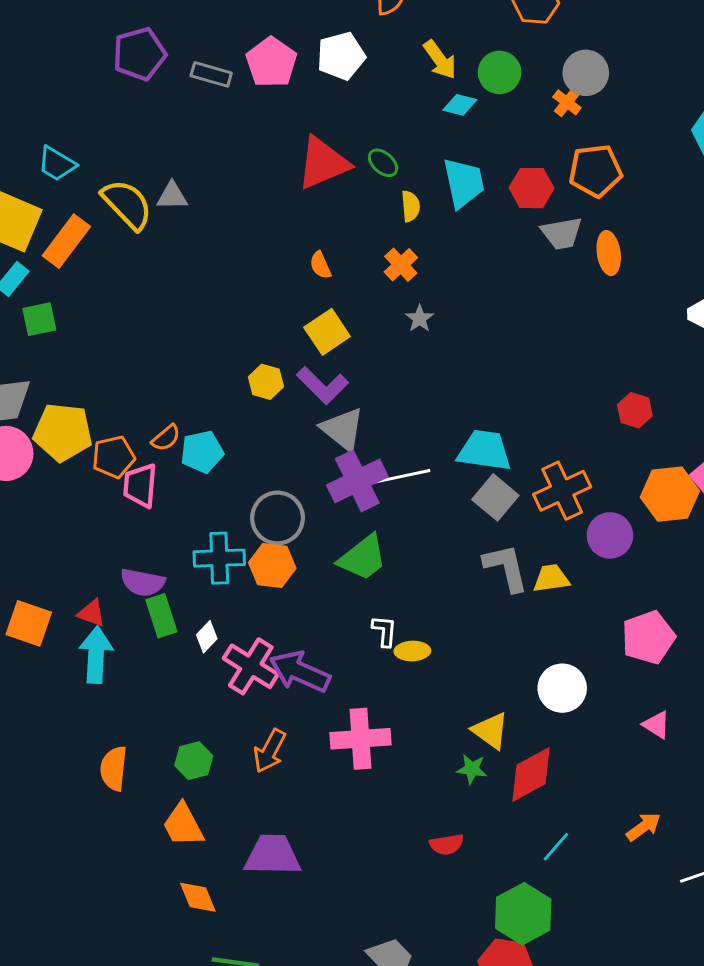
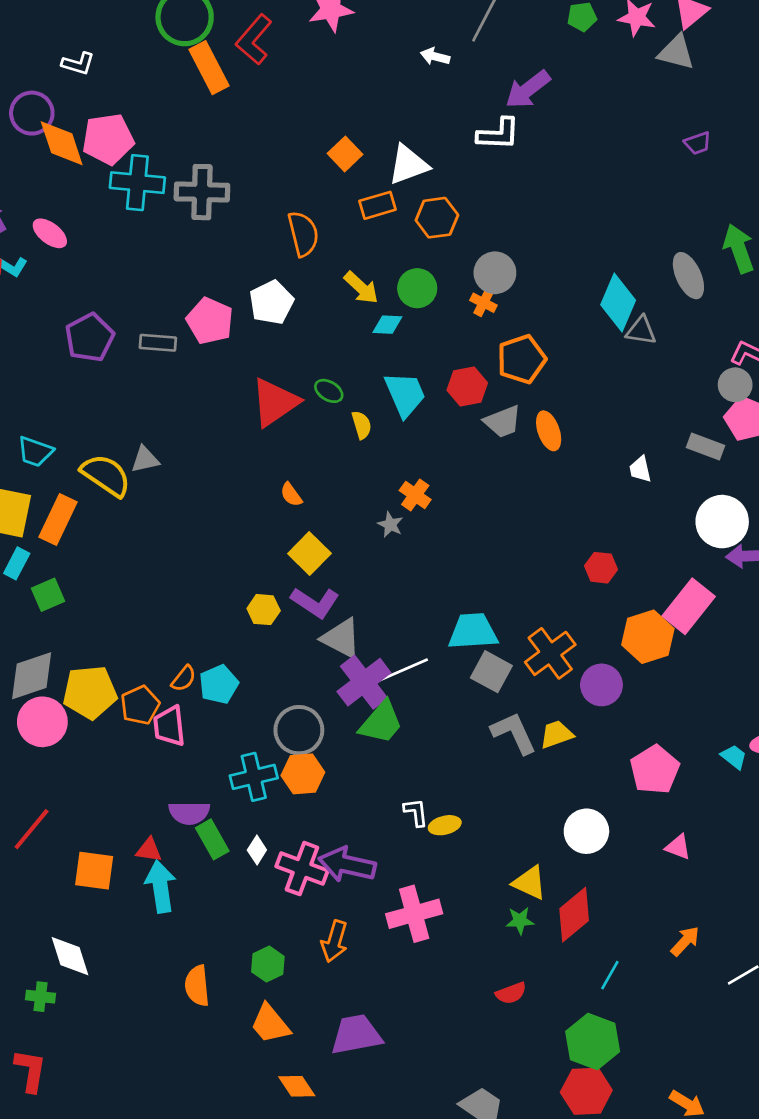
orange cross: (401, 265) -> (415, 495), moved
green trapezoid: (363, 558) -> (381, 722), moved

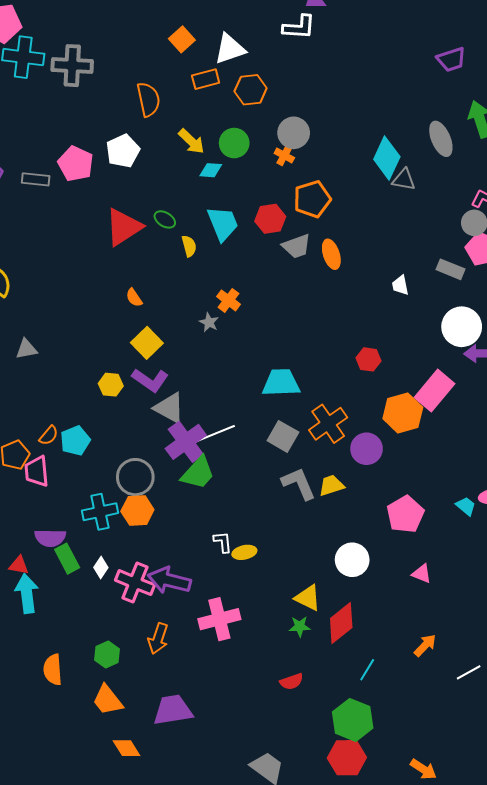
purple trapezoid: (698, 143) -> (451, 59), moved, size x1.4
gray triangle: (145, 460) -> (26, 349), moved
cyan trapezoid: (473, 631) -> (281, 383), moved

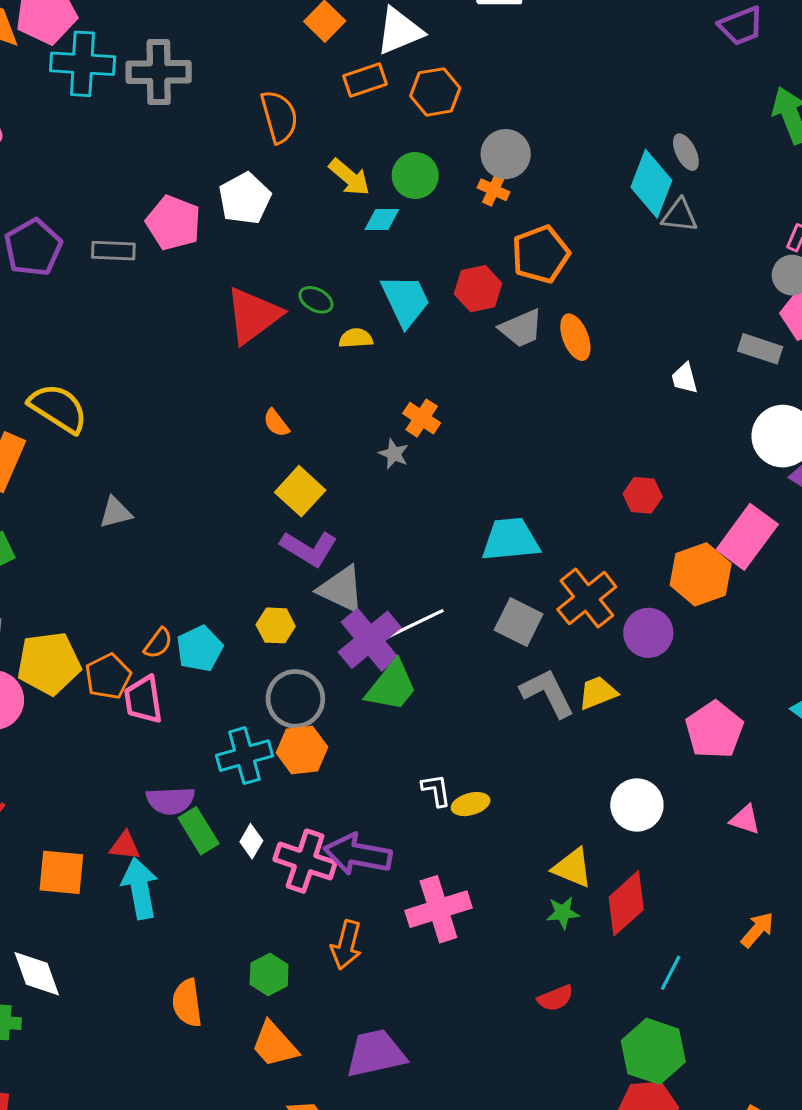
gray ellipse: (441, 139) -> (686, 152), moved, size x0.7
yellow semicircle: (189, 246) -> (356, 338), turned -75
yellow hexagon: (111, 385) -> (276, 625), moved

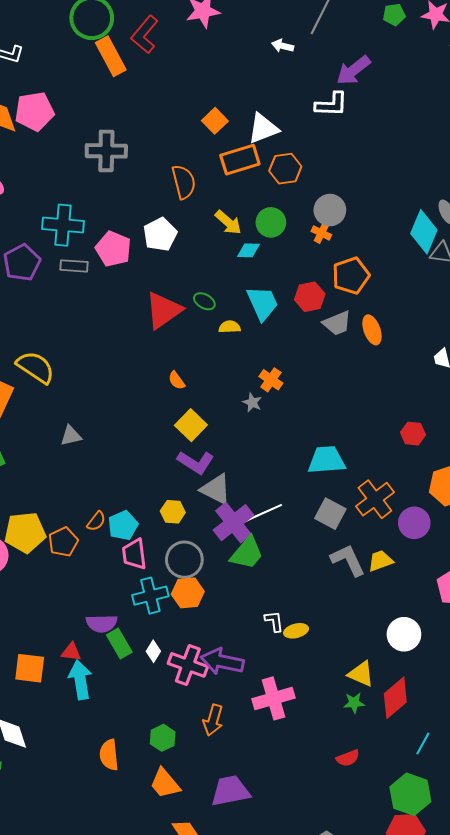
cyan cross: (83, 64) -> (63, 225), moved
orange rectangle: (365, 80) -> (240, 160), size x1.4
pink trapezoid: (143, 700) -> (134, 554), moved

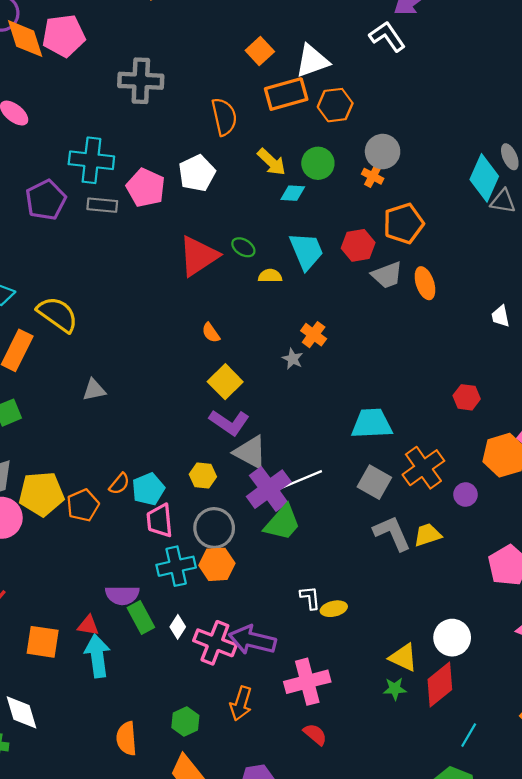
white L-shape: (331, 104) -> (387, 36), turned -128
purple circle: (414, 523) -> (465, 495), size x0.7
white circle: (404, 634) -> (452, 638), moved
red semicircle: (348, 758) -> (315, 734), moved, turned -120

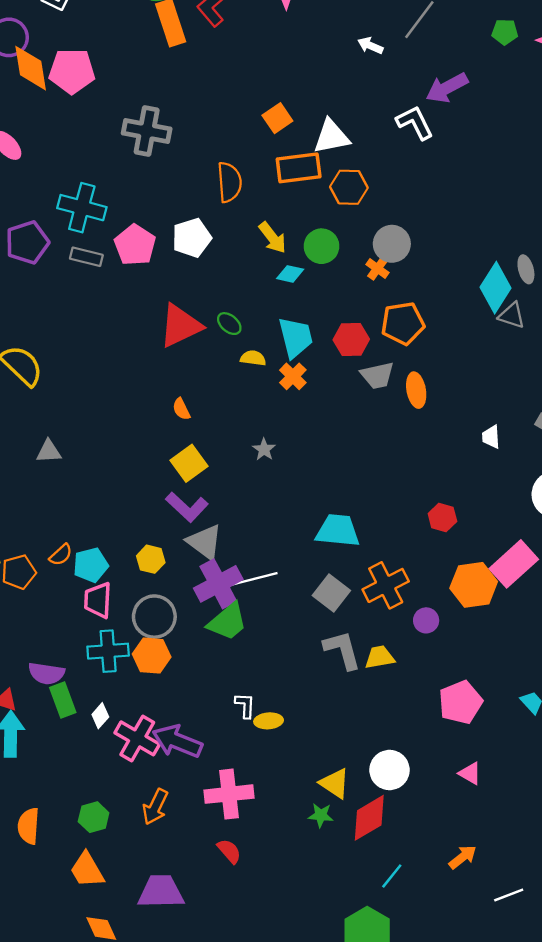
orange cross: (314, 335) -> (293, 376), moved

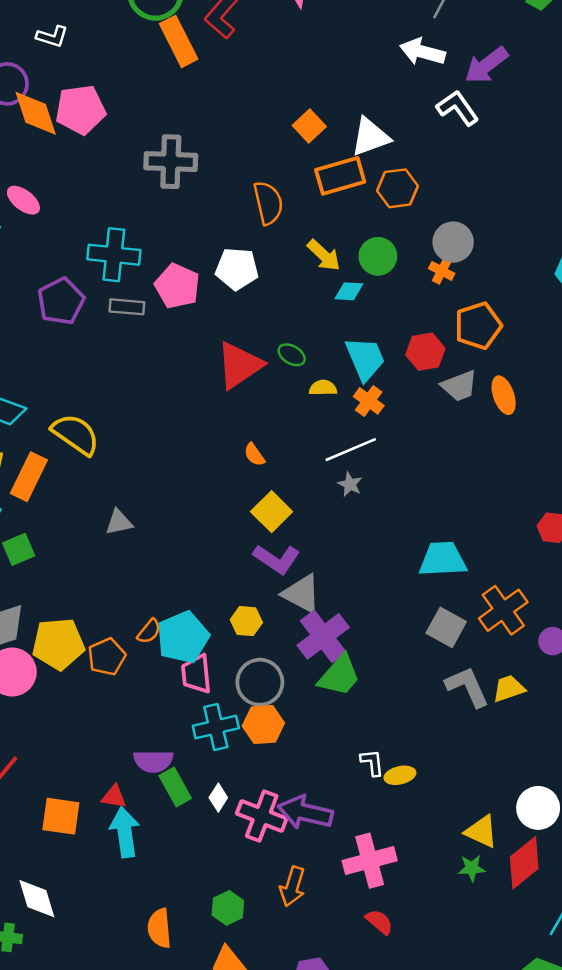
white arrow: (370, 46) -> (423, 52), moved, size x1.6
white pentagon: (192, 238) -> (237, 269), turned 30
cyan pentagon: (91, 565) -> (183, 637), size x1.4
white line: (253, 579) -> (351, 450), moved

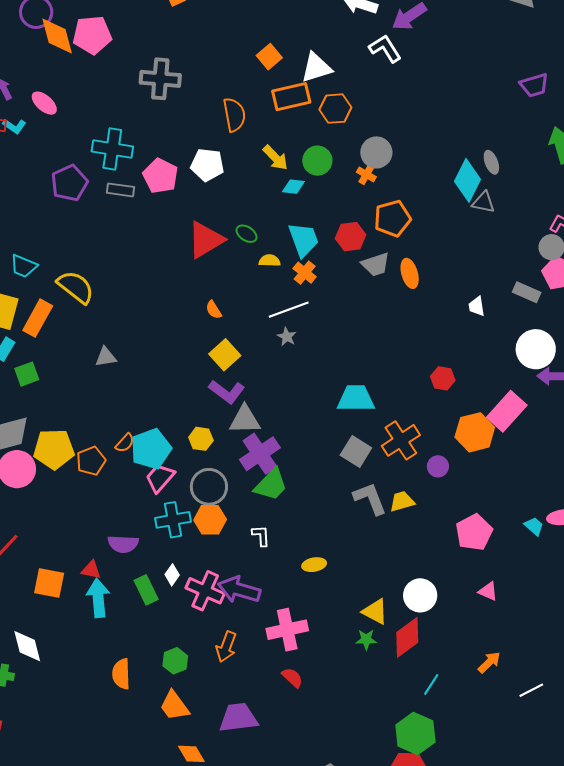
gray triangle: (302, 594) -> (245, 420), turned -32
pink trapezoid: (196, 674) -> (160, 478), turned 44
white L-shape: (372, 763) -> (261, 536), moved
green rectangle: (175, 787) -> (146, 590), moved

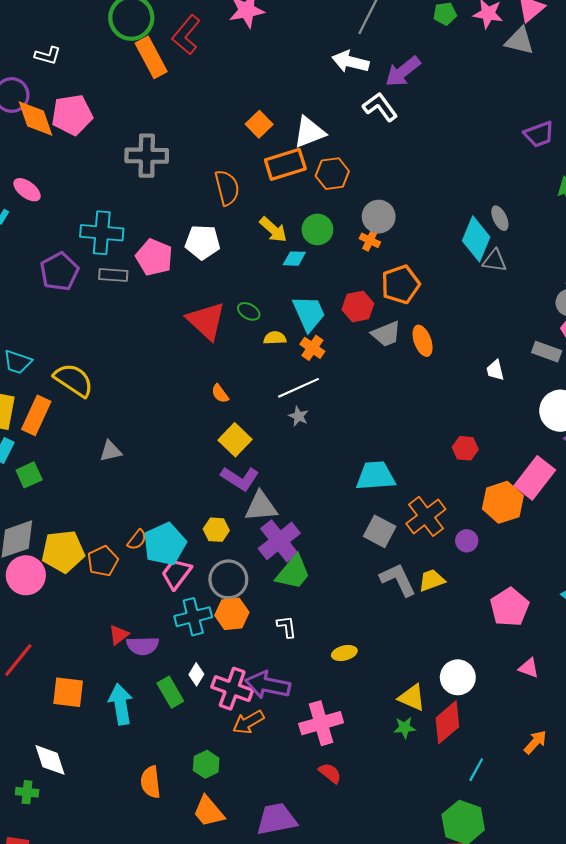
red triangle: (206, 240) -> (206, 321), turned -42
red triangle: (91, 570) -> (119, 635), moved, turned -45
orange arrow: (226, 647) -> (248, 722), moved, turned 44

